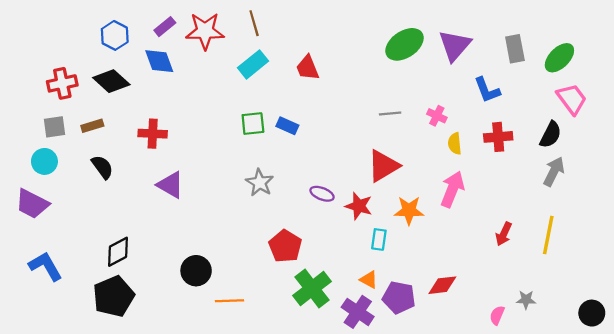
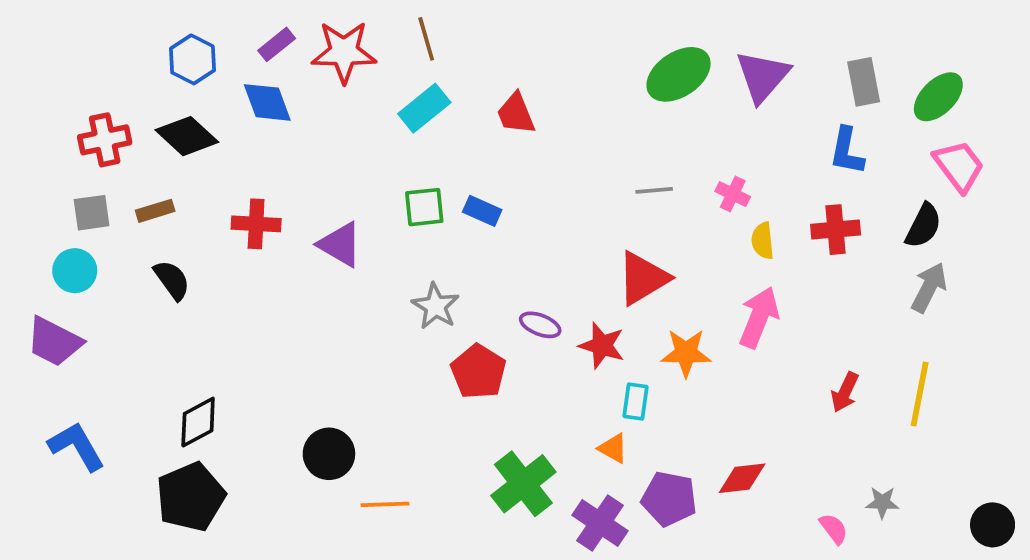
blue L-shape: (487, 90) -> (847, 151), moved, turned 32
purple triangle: (170, 185) -> (340, 244), moved
red pentagon: (285, 246) -> (478, 372), moved
orange triangle: (369, 280) -> (613, 448), moved
pink semicircle: (497, 315) -> (834, 529), turned 120

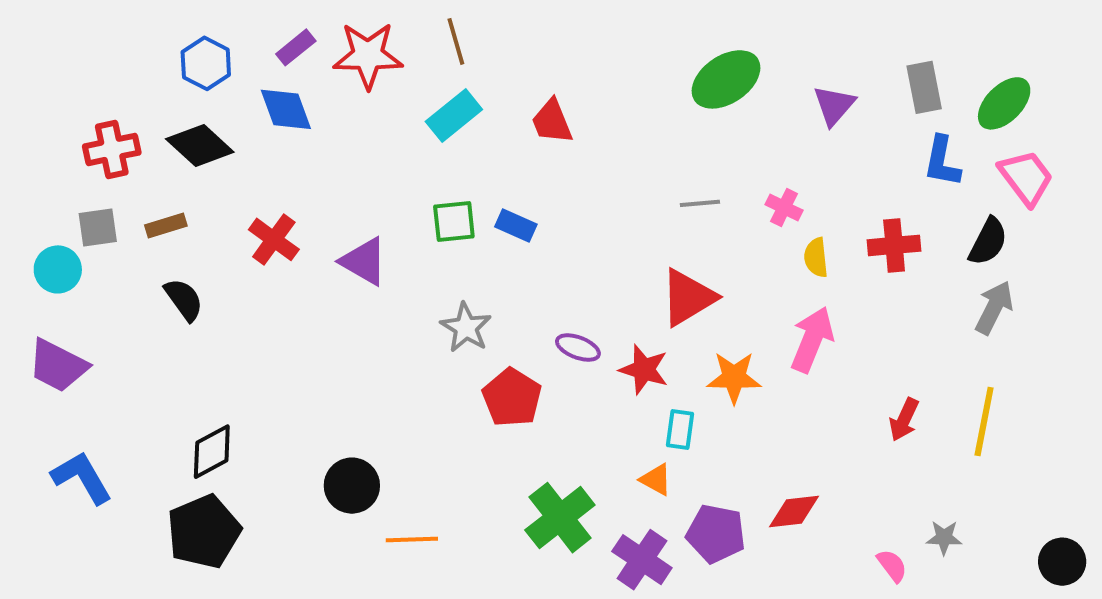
purple triangle: (763, 76) -> (834, 105), moved, size x0.7
blue L-shape: (847, 151) -> (942, 161), moved
red cross: (256, 224) -> (274, 239), turned 33
cyan circle: (75, 271) -> (58, 269), moved

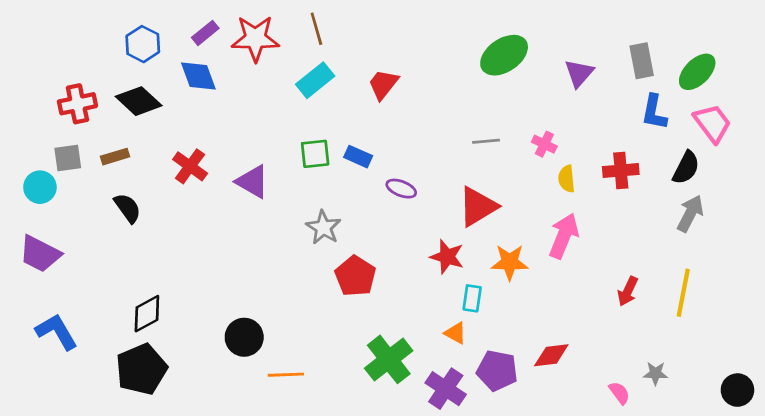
red trapezoid: (552, 121) -> (383, 84), turned 60
purple ellipse: (578, 348) -> (401, 189), moved

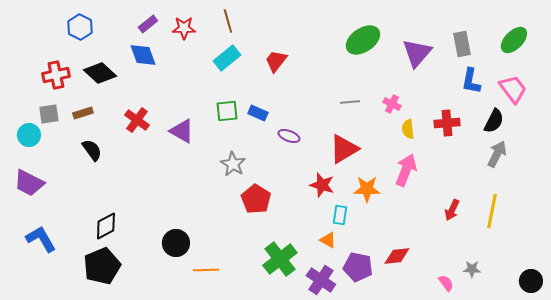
red star: (255, 38) -> (184, 28), size x0.7
blue hexagon: (143, 44) -> (80, 27), moved
green ellipse: (697, 72) -> (514, 40), moved
purple triangle: (579, 73) -> (417, 53), size x1.4

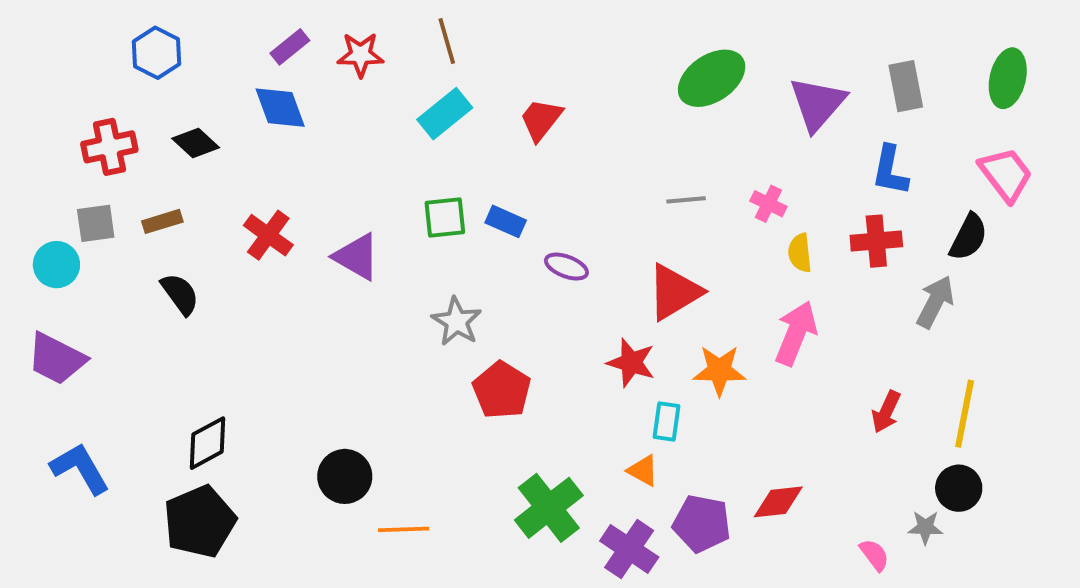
green ellipse: (514, 40) -> (1008, 78), turned -32
black diamond: (100, 73) -> (196, 143), size x0.7
blue L-shape: (471, 81) -> (890, 170), moved
gray arrow: (497, 154) -> (935, 302), moved
black circle: (531, 281) -> (959, 488), moved

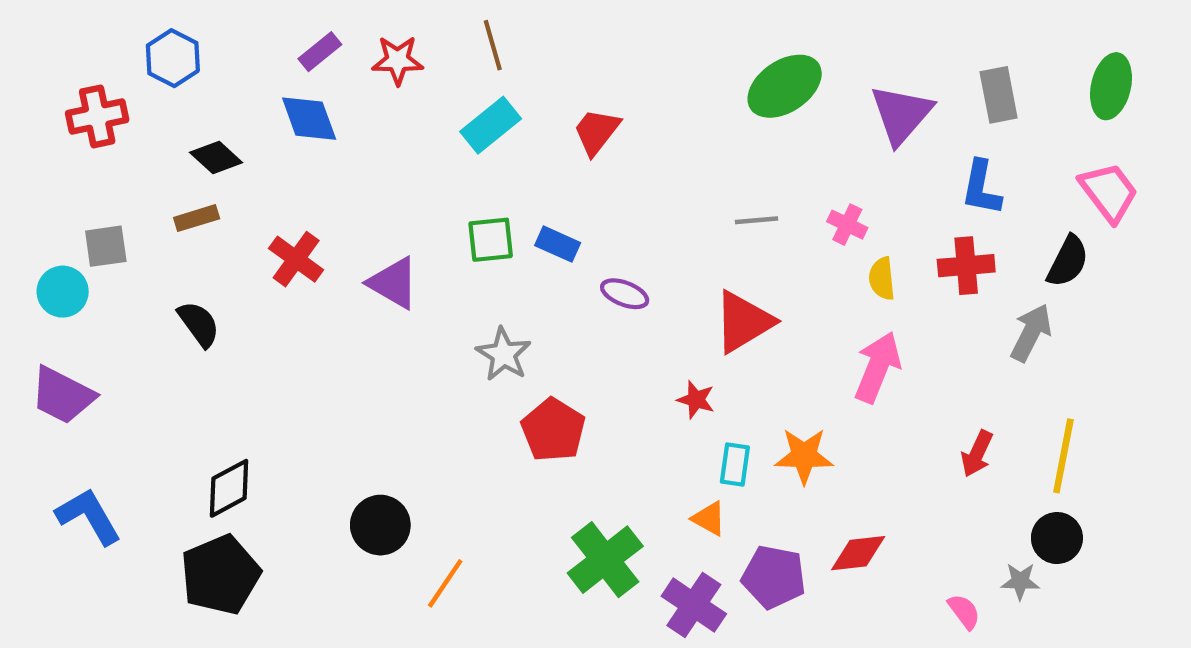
red cross: (109, 147) -> (97, 116), moved
brown rectangle: (162, 221) -> (197, 218), moved
red star: (631, 363) -> (696, 400), size x0.7
orange star: (719, 370) -> (804, 456), moved
orange line: (404, 529) -> (445, 583), turned -54

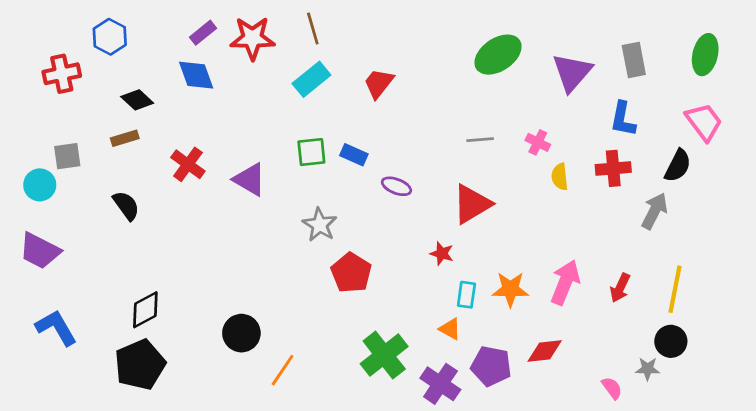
red star: (398, 60) -> (252, 38), size x1.4
pink arrow: (878, 367) -> (565, 282), moved

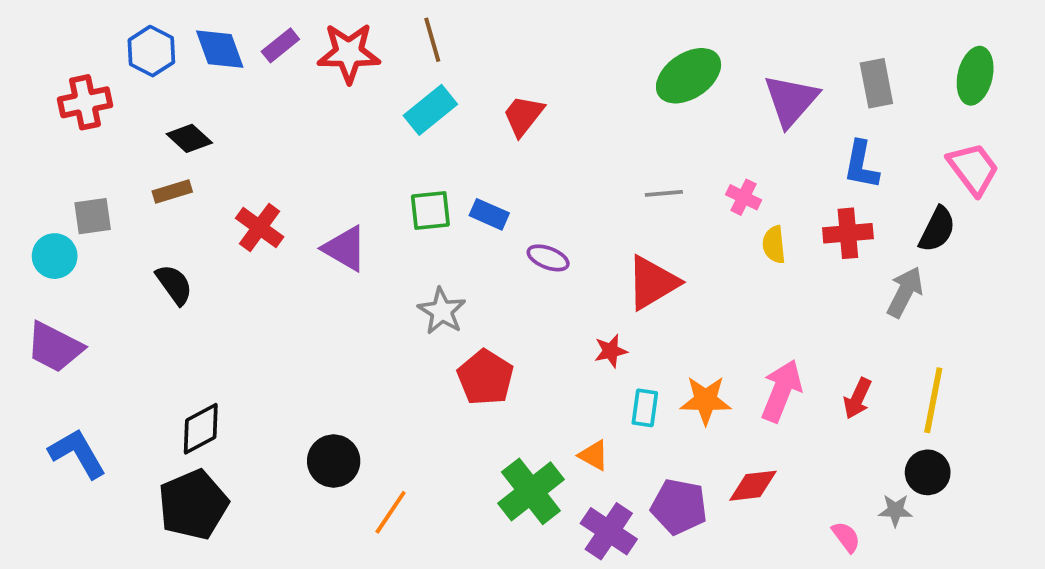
blue diamond: (196, 75) -> (220, 49), moved
red star: (442, 254) -> (611, 351), turned -30
orange triangle: (450, 329) -> (594, 455), moved

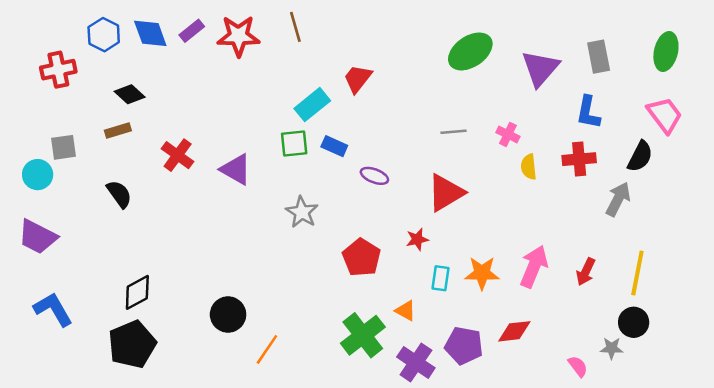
cyan rectangle: (430, 110) -> (312, 105), moved
red pentagon: (485, 377) -> (361, 257), moved

